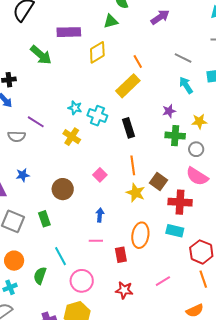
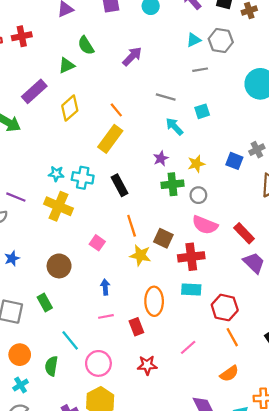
green triangle: (111, 21) -> (67, 65), moved
purple rectangle: (69, 32) -> (34, 91), turned -30
yellow cross: (72, 137) -> (59, 206), size x1.4

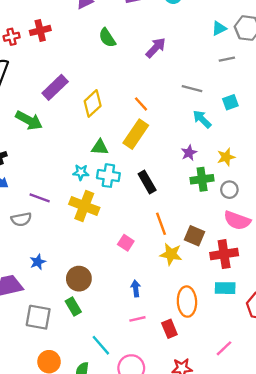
green triangle: (67, 65) -> (100, 147), moved, turned 30
brown circle: (59, 266) -> (79, 279), moved

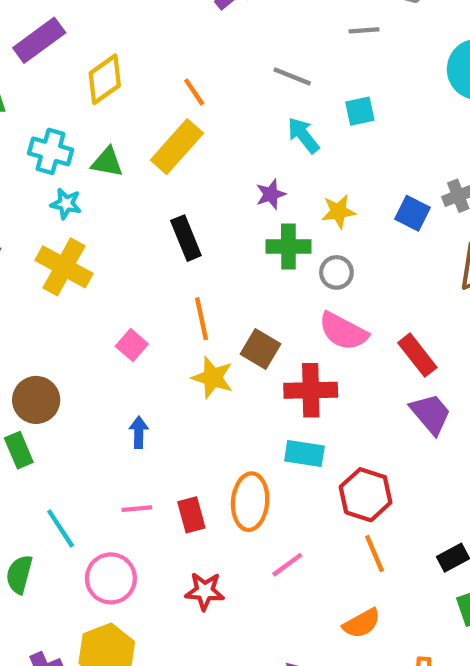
cyan cross: (108, 176) -> (51, 151), moved
orange ellipse: (187, 302) -> (250, 502), moved
pink line: (137, 319) -> (137, 509), moved

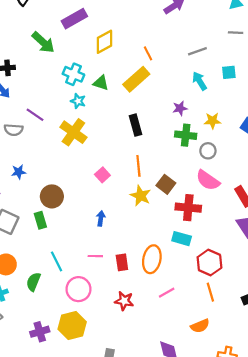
gray line: (292, 76) -> (197, 51), turned -48

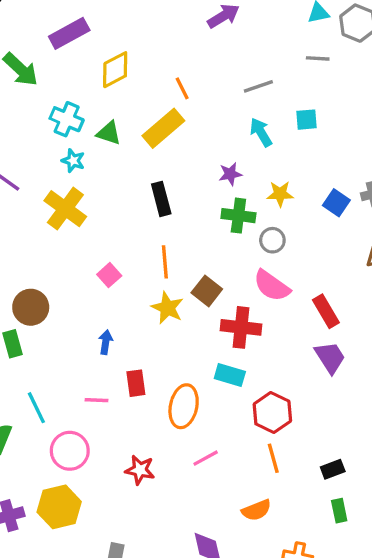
red rectangle: (122, 262) -> (136, 383), moved

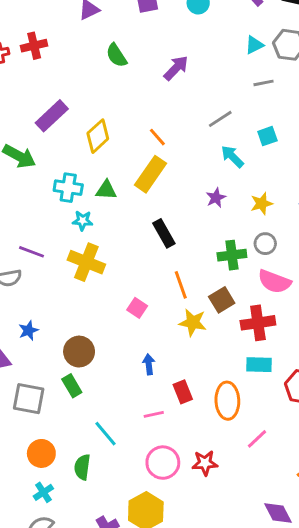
green cross: (238, 216) -> (232, 255), moved
brown square: (207, 291) -> (222, 300), turned 35
pink circle: (70, 451) -> (163, 463), moved

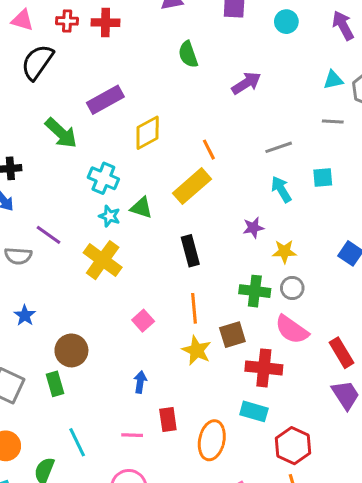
green triangle: (106, 190) -> (141, 208), moved
yellow star: (262, 203) -> (284, 251), moved
blue star: (29, 330) -> (25, 315), turned -30

